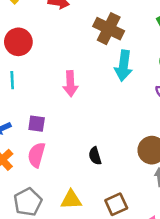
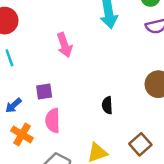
black semicircle: (95, 156) -> (107, 105), turned 30

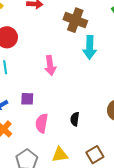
pink semicircle: (53, 121) -> (42, 123), moved

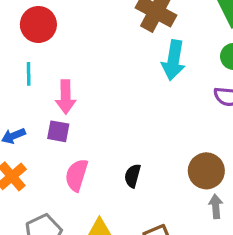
pink arrow: (50, 65) -> (66, 97), moved

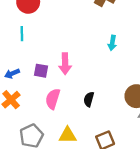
cyan arrow: (173, 60) -> (112, 43), moved, size x0.6
pink arrow: (66, 97) -> (65, 64), moved

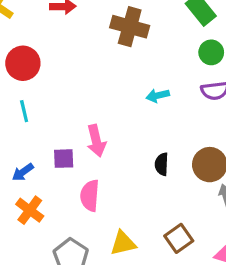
cyan arrow: (112, 43) -> (158, 96), turned 80
black semicircle: (89, 99) -> (162, 164), moved

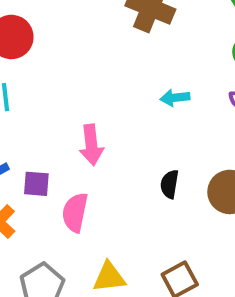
purple square: (64, 159) -> (36, 184), moved

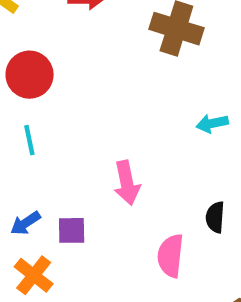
pink semicircle: (75, 212) -> (171, 256), moved

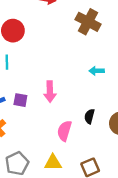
purple square: (72, 230) -> (20, 100), moved

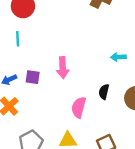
cyan arrow: (97, 71) -> (118, 57), moved

